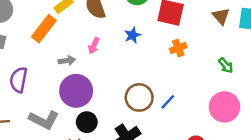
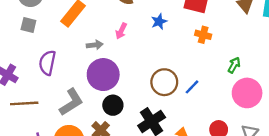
orange cross: (178, 48) -> (203, 35), turned 35
green arrow: (226, 65) -> (234, 65), moved, turned -112
gray L-shape: (44, 120) -> (71, 102), turned -60

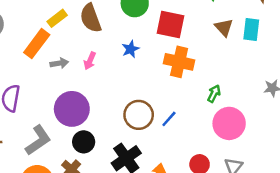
orange cross: (203, 35) -> (179, 62), size x1.6
gray arrow: (95, 45) -> (59, 63), moved

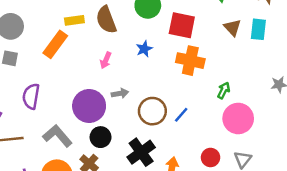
yellow rectangle: (57, 18) -> (74, 20), turned 30
gray arrow: (59, 63) -> (120, 93), moved
gray L-shape: (38, 140) -> (57, 136), turned -96

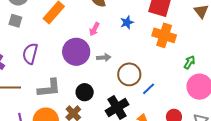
purple circle: (89, 106) -> (76, 52), moved
blue line: (181, 115) -> (149, 89), moved
gray L-shape: (57, 136) -> (49, 88), turned 120

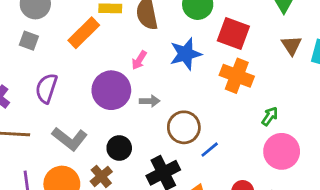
blue star: (127, 22) -> (186, 54), size x1.6
gray L-shape: (49, 88) -> (70, 139), turned 40

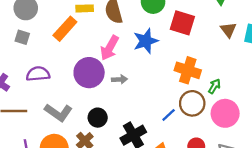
pink arrow: (139, 60) -> (110, 48), size x1.6
orange cross: (237, 76) -> (188, 70), moved
purple semicircle: (46, 88) -> (38, 74), turned 70
brown circle: (184, 127) -> (192, 103), moved

